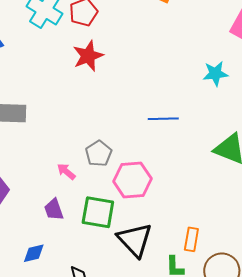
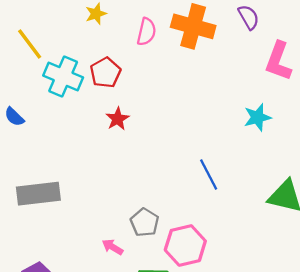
red star: (88, 56) -> (117, 119), size x0.7
blue line: (163, 119) -> (209, 174), turned 72

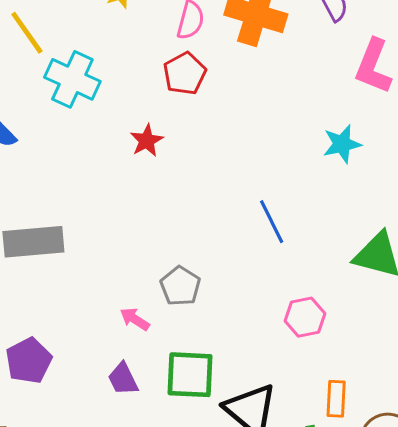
red pentagon: (105, 73) -> (185, 74), moved
pink hexagon: (185, 245) -> (305, 317), moved, size x0.7

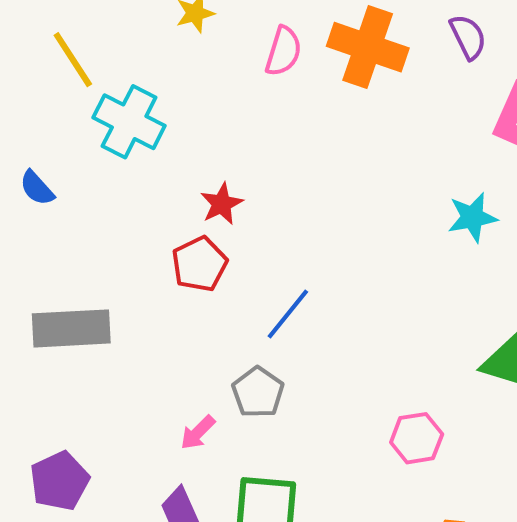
red pentagon: (185, 74) -> (200, 264), moved
blue line: (272, 222) -> (288, 314), moved, turned 63
pink arrow: (135, 319) -> (198, 433), turned -80

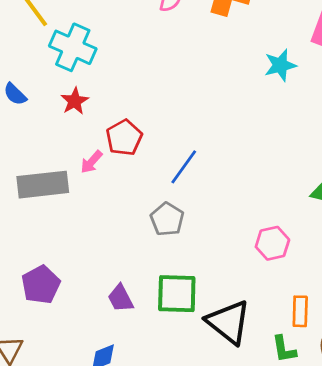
red star: (222, 204) -> (75, 101), moved
cyan star: (472, 217) -> (280, 65), moved
pink arrow: (198, 433) -> (91, 162), moved

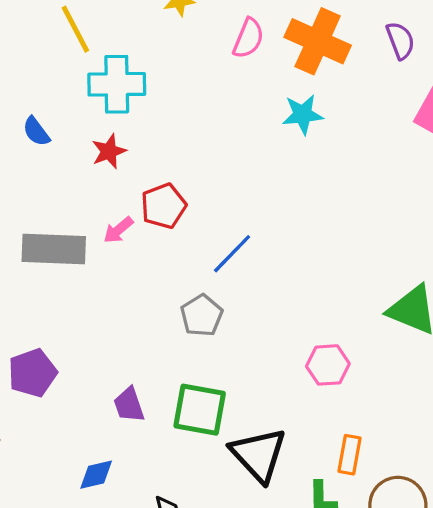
cyan cross: (73, 47) -> (117, 84), turned -33
cyan star: (280, 65) -> (303, 114), moved

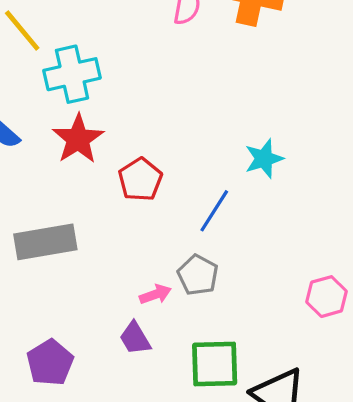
cyan star: (303, 114) -> (264, 159), moved
red star: (109, 151) -> (78, 139), size x1.5
pink arrow: (118, 230) -> (155, 294), moved, turned -148
purple trapezoid: (129, 405) -> (135, 338), moved

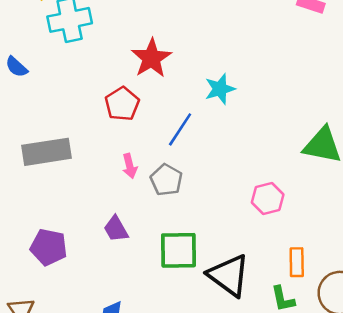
red star: (78, 139) -> (151, 58), moved
pink arrow: (155, 294) -> (130, 166), moved, turned 95
purple pentagon: (50, 363) -> (49, 247), turned -30

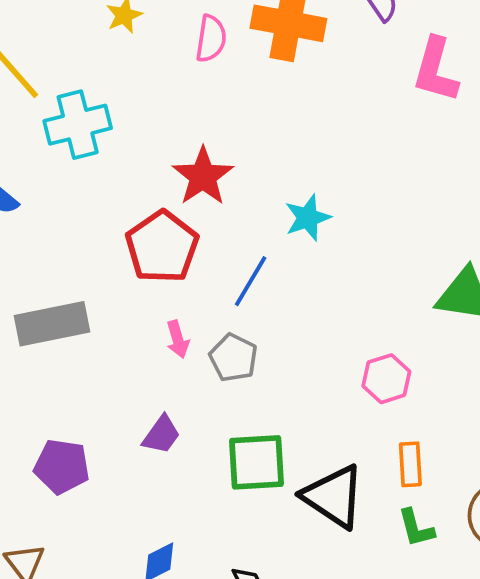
red pentagon: (122, 104) -> (162, 247), size x1.4
purple trapezoid: (116, 229) -> (161, 435), turned -112
orange rectangle: (297, 262) -> (410, 464), moved

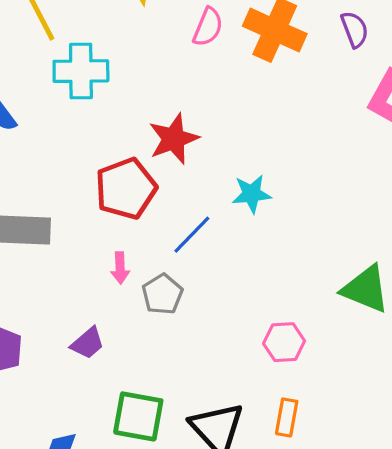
green square: (256, 462) -> (138, 416), moved

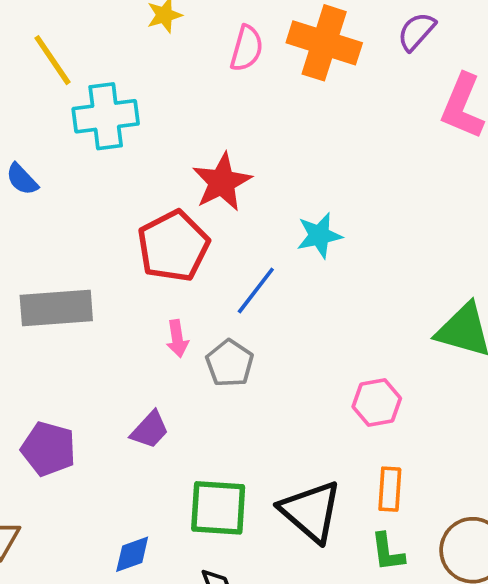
purple semicircle: (355, 29) -> (416, 31), turned -111

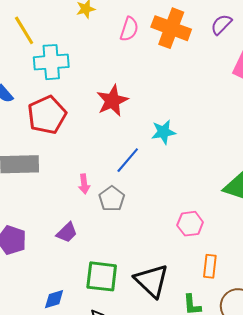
red pentagon: (173, 246) -> (47, 115), moved
orange rectangle: (390, 489) -> (210, 266), moved

